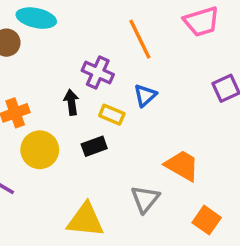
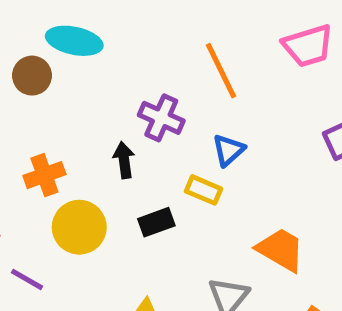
yellow rectangle: (112, 115) -> (204, 190), moved

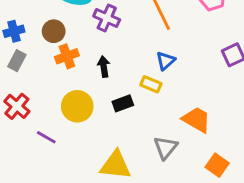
brown circle: (32, 76) -> (54, 31), moved
purple cross: (161, 118) -> (107, 18), moved
orange cross: (44, 175) -> (67, 56), moved

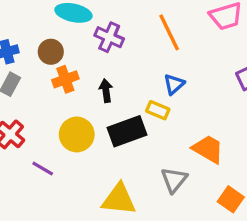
black rectangle: (123, 103) -> (127, 131), size x1.6

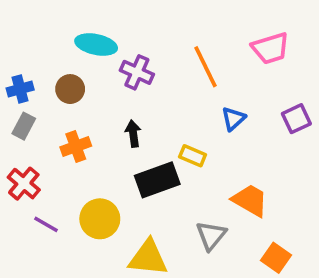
orange cross: (65, 79) -> (76, 146), moved
blue triangle: (174, 84) -> (233, 119), moved
yellow circle: (77, 134) -> (100, 219), moved
purple line: (43, 169) -> (46, 224), moved

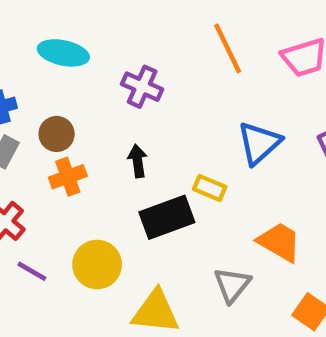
cyan ellipse: (96, 45) -> (63, 53), moved
orange line: (206, 67) -> (228, 48), moved
brown circle: (70, 89) -> (57, 134), moved
blue triangle: (233, 119) -> (259, 143), size x1.5

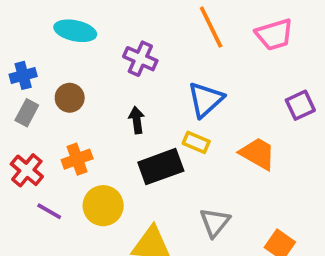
blue triangle: (259, 143) -> (205, 100), moved
orange cross: (68, 177) -> (77, 159), moved
orange trapezoid: (279, 242) -> (258, 154), moved

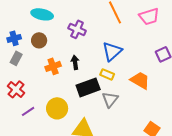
brown circle: (70, 98) -> (39, 40), moved
orange cross: (77, 159) -> (53, 66), moved
purple line: (49, 211) -> (28, 111), turned -64
gray triangle: (215, 222) -> (110, 99), moved

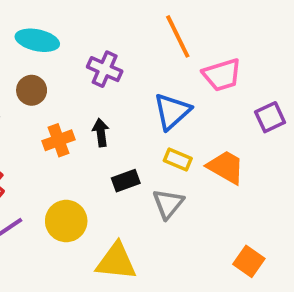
pink trapezoid: (149, 16) -> (222, 75), moved
yellow rectangle: (107, 74) -> (178, 159), moved
black rectangle: (88, 87) -> (126, 181), size x0.6

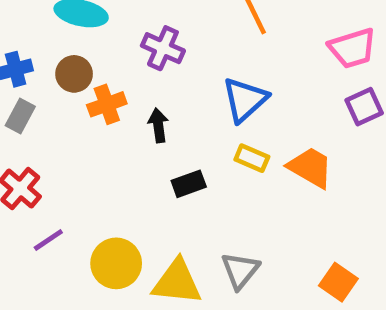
pink trapezoid: (222, 75) -> (352, 48), moved
orange cross: (58, 140) -> (107, 104), moved
gray triangle: (168, 204) -> (240, 270), moved
yellow circle: (66, 221) -> (116, 263), moved

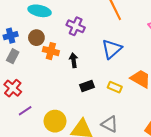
orange cross: (107, 104) -> (51, 51), turned 35
yellow rectangle: (252, 158) -> (115, 87), moved
gray triangle: (240, 270) -> (110, 124), turned -42

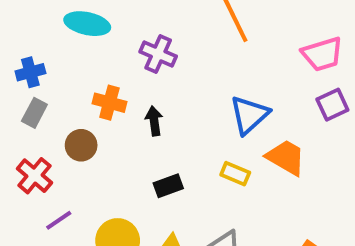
brown circle: (36, 38) -> (81, 145), moved
blue triangle: (112, 49) -> (249, 115), moved
black rectangle: (87, 86) -> (168, 186), moved

